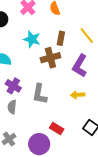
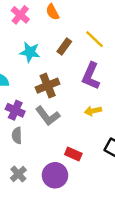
brown rectangle: (61, 38) -> (64, 46), turned 32
brown cross: (50, 58) -> (48, 86), moved
gray L-shape: (40, 94) -> (48, 116), turned -40

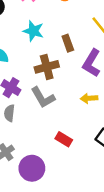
brown rectangle: (64, 46) -> (68, 43), moved, turned -63
purple circle: (55, 175) -> (32, 168), moved

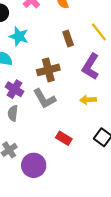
cyan star: (33, 31) -> (19, 36), moved
brown rectangle: (68, 43) -> (68, 38), moved

